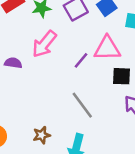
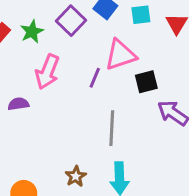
gray line: (82, 105) -> (112, 128), turned 56

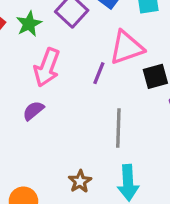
purple semicircle: (18, 104) -> (33, 111), moved, turned -30

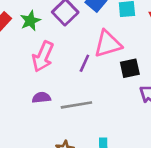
purple semicircle: (33, 111) -> (41, 98), moved, turned 30
gray line: (118, 128) -> (76, 105), moved, turned 76

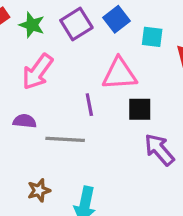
green star: (30, 21) -> (32, 25), turned 30
purple line: (84, 63) -> (89, 105), moved, turned -48

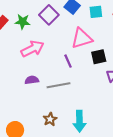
pink arrow: (37, 72) -> (32, 49), turned -140

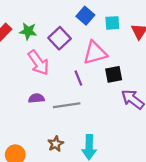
purple square: (49, 15) -> (60, 38), moved
pink arrow: (32, 49) -> (38, 63), turned 80

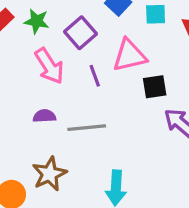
purple line: (78, 78) -> (95, 76), moved
brown star: (56, 144) -> (49, 174), moved, size x1.5

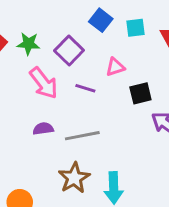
pink triangle: (130, 55) -> (115, 67), size x0.6
purple line: (95, 76) -> (85, 88), turned -48
brown star: (49, 174) -> (74, 178), moved

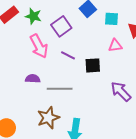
pink triangle: (115, 67) -> (115, 46), moved
black square: (140, 93) -> (93, 65), moved

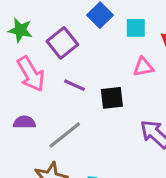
gray line: (60, 89) -> (65, 135), turned -35

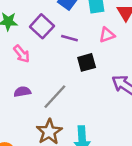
pink arrow: (31, 74) -> (22, 54), size x0.7
purple line: (75, 85) -> (69, 38), moved

